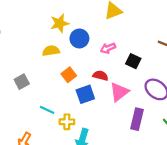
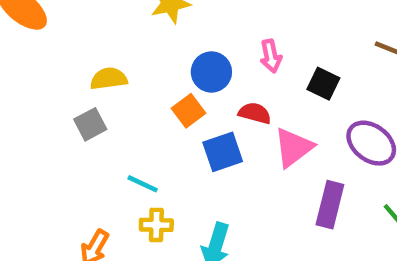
blue circle: (79, 38) -> (211, 72), moved
pink arrow: (108, 48) -> (271, 56), turned -80
yellow semicircle: (51, 51) -> (109, 79), moved
yellow cross: (67, 122) -> (156, 225), moved

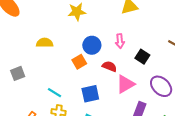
gray square: (90, 124) -> (18, 73), moved
blue square: (223, 152) -> (90, 94), moved

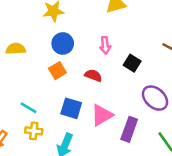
blue circle: (92, 45) -> (63, 43), moved
pink triangle: (125, 84) -> (102, 115), moved
blue square: (90, 94) -> (71, 108), turned 30

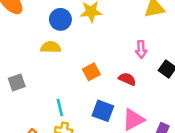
blue circle: (63, 43) -> (60, 19), moved
cyan line: (29, 108) -> (60, 108), turned 42

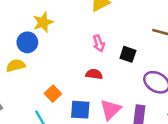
blue circle: (60, 19) -> (27, 42), moved
orange square: (91, 72) -> (53, 94), moved

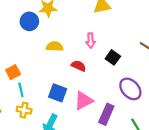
yellow semicircle: (16, 65) -> (55, 46), moved
orange square: (53, 94) -> (13, 72), moved

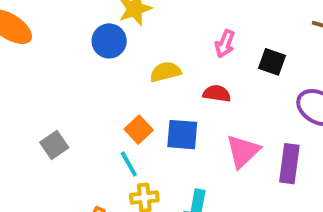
pink arrow: (91, 41) -> (225, 44), turned 40
orange square: (13, 72) -> (139, 130), moved
blue square: (58, 93) -> (182, 135), moved

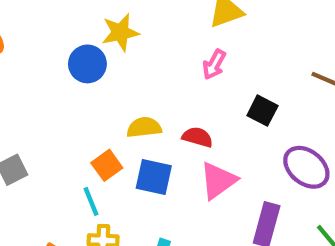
pink arrow: (225, 44) -> (214, 64), moved
yellow semicircle: (165, 72) -> (144, 127), moved
pink triangle: (243, 151) -> (218, 180), moved

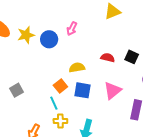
yellow star: (120, 32) -> (26, 35), moved
pink arrow: (214, 64) -> (72, 29), moved
red semicircle: (198, 137) -> (108, 58), moved

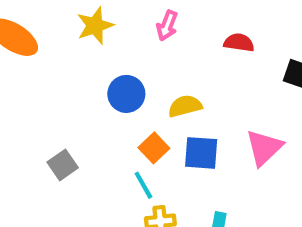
yellow star: (26, 35) -> (95, 26), moved
blue circle: (49, 39) -> (126, 94), moved
red semicircle: (108, 58) -> (239, 43), moved

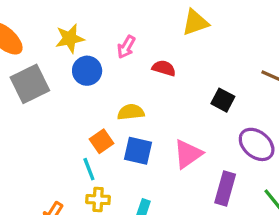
red semicircle: (239, 43) -> (164, 68), moved
blue circle: (126, 94) -> (87, 71), moved
gray square: (63, 165) -> (30, 84), moved, size x1.6

